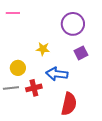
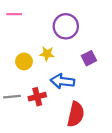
purple circle: (73, 24) -> (66, 26), moved
yellow circle: (18, 68) -> (24, 61), moved

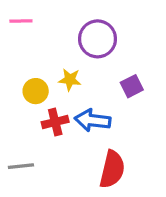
gray line: (12, 97) -> (21, 166), moved
red cross: (37, 97) -> (55, 122), moved

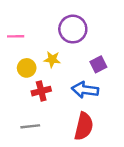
pink line: (21, 21) -> (16, 36), moved
blue arrow: (93, 120) -> (85, 90), moved
gray line: (21, 166) -> (30, 126), moved

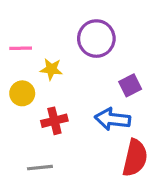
yellow star: (52, 59) -> (51, 69), moved
yellow circle: (27, 68) -> (22, 93), moved
red semicircle: (84, 126) -> (135, 158), moved

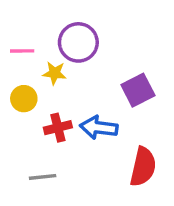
purple circle: (96, 39) -> (78, 42), moved
purple square: (130, 85) -> (138, 90), size x1.4
blue arrow: (112, 119) -> (99, 128), moved

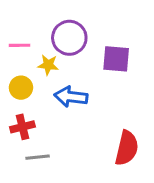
purple square: (138, 90) -> (116, 59), moved, turned 32
red cross: (58, 128) -> (22, 127), moved
blue arrow: (99, 128) -> (71, 97), moved

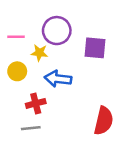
red cross: (22, 127) -> (36, 103), moved

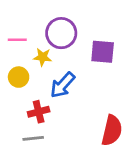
blue arrow: (58, 79) -> (63, 85), turned -55

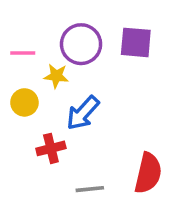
purple square: (103, 52) -> (136, 42), moved
gray line: (33, 138) -> (90, 189), moved

